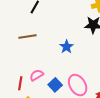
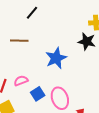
blue star: (66, 47) -> (56, 58), size x1.5

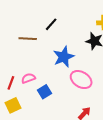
black line: (32, 13) -> (51, 24), moved
pink ellipse: (60, 98) -> (81, 80), moved, turned -40

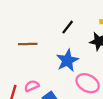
black line: (51, 24) -> (68, 27), moved

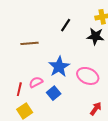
blue star: (67, 60) -> (59, 67), moved

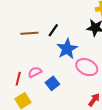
black line: (66, 25) -> (53, 30), moved
blue star: (59, 67) -> (67, 49), moved

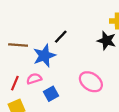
brown line: (29, 33) -> (18, 45), moved
blue star: (67, 49) -> (44, 56), moved

